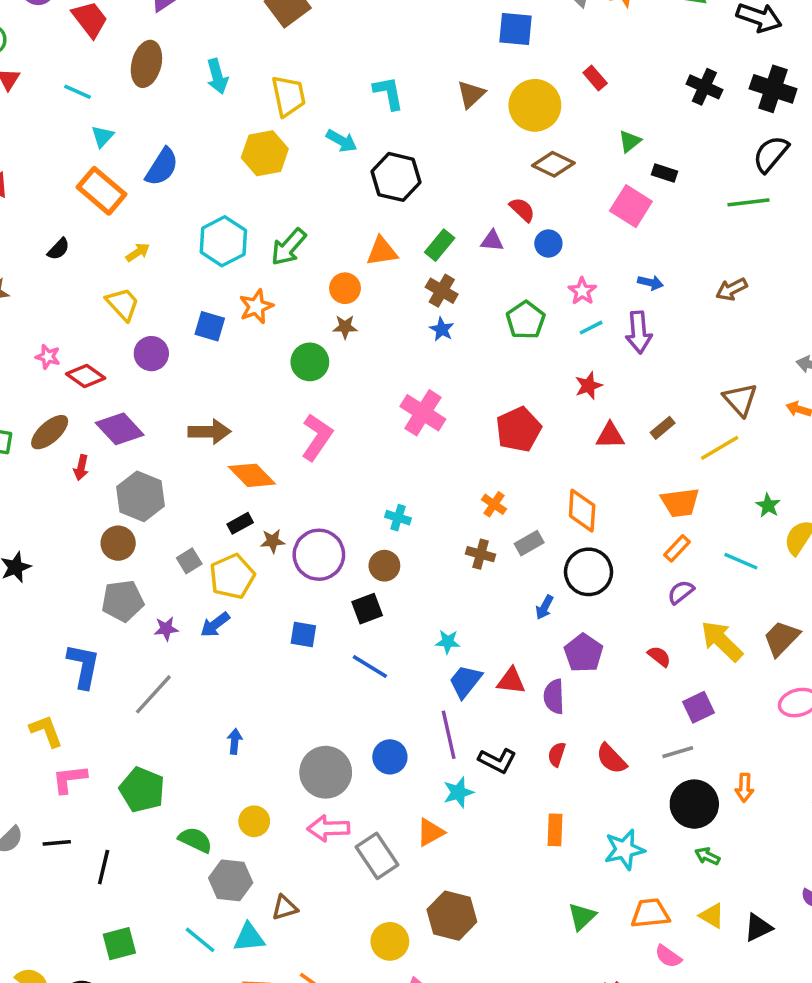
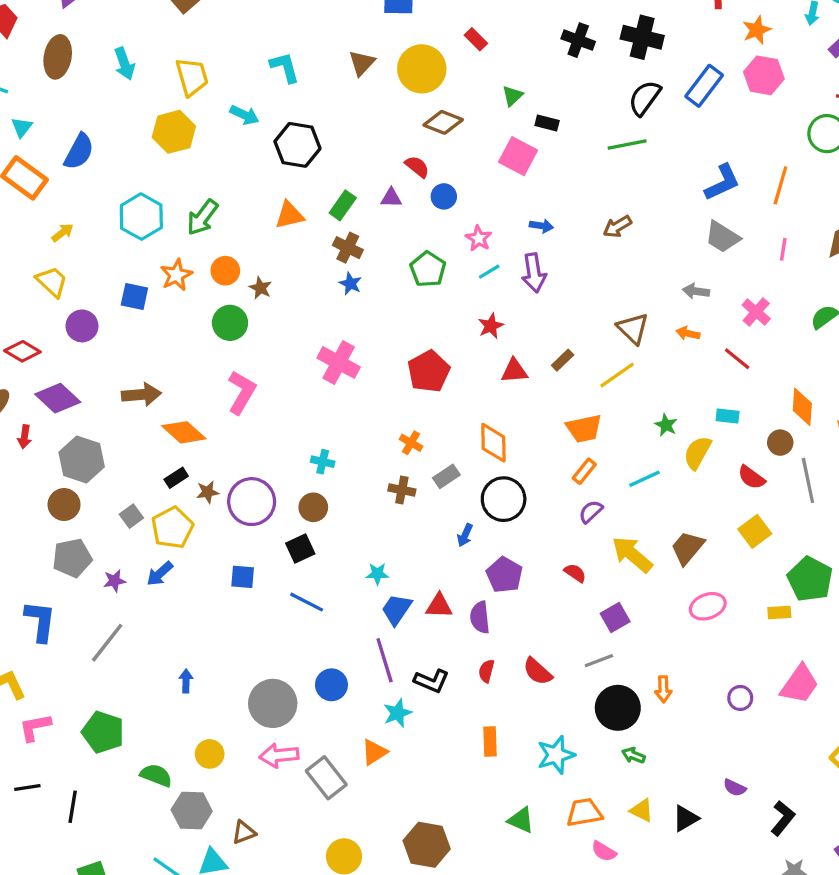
orange circle: (345, 288) -> (225, 271), moved
brown star: (345, 327) -> (260, 288), turned 30
cyan line: (741, 561) -> (644, 479), turned -44
brown hexagon: (452, 916) -> (427, 845), moved
green triangle: (582, 917) -> (521, 820), turned -48

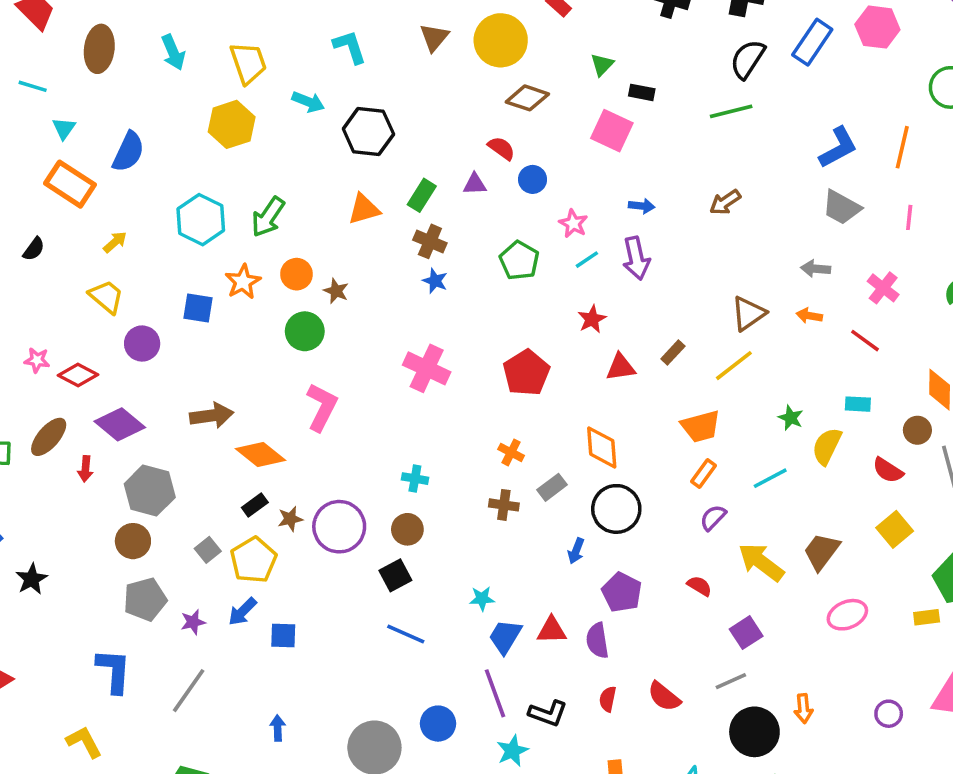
brown triangle: (633, 329) -> (748, 313), turned 44
blue square: (243, 577) -> (283, 635), moved

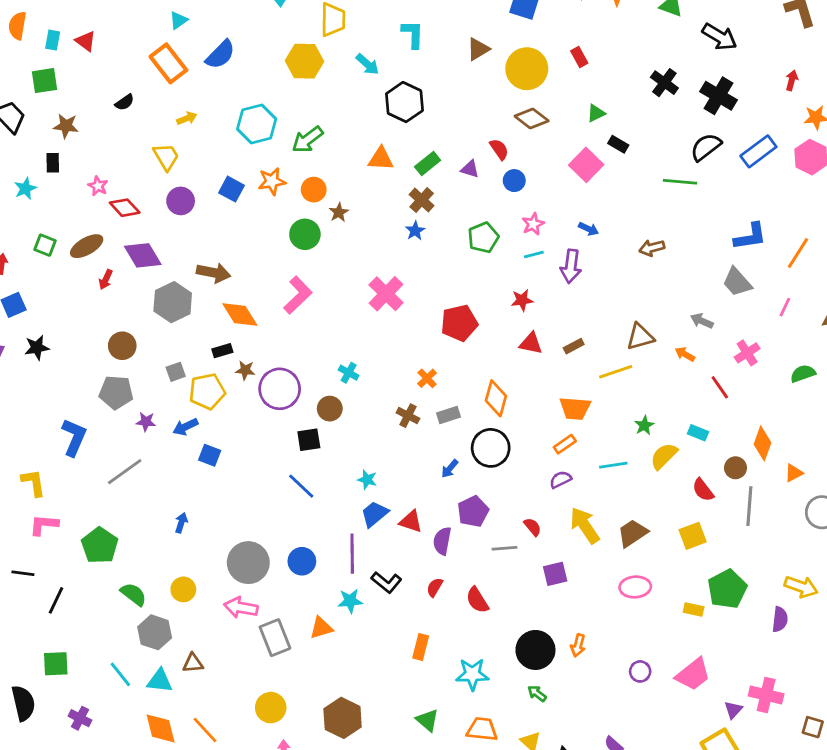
gray hexagon: (150, 491) -> (173, 302), moved
gray line: (731, 681) -> (505, 548), moved

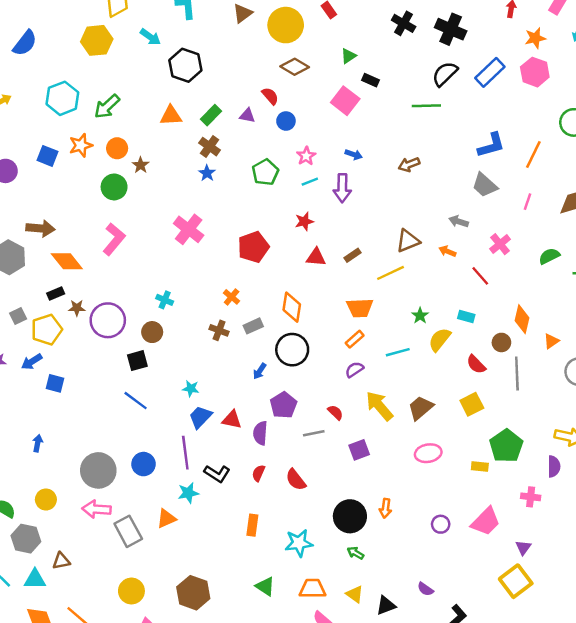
pink cross: (766, 695) -> (531, 497), moved, size x0.7

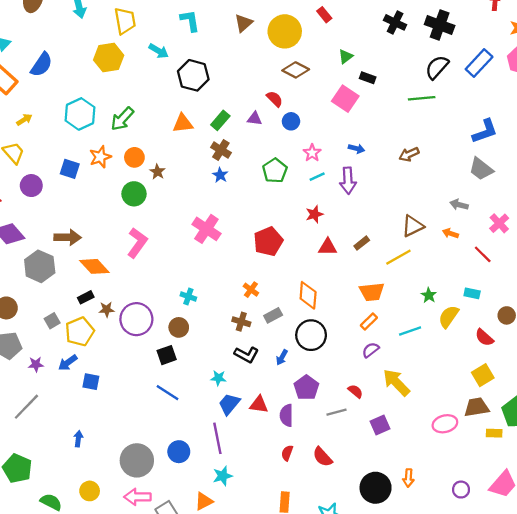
brown trapezoid: (421, 408) -> (477, 407), moved, turned 35
black L-shape: (217, 474) -> (246, 355), moved

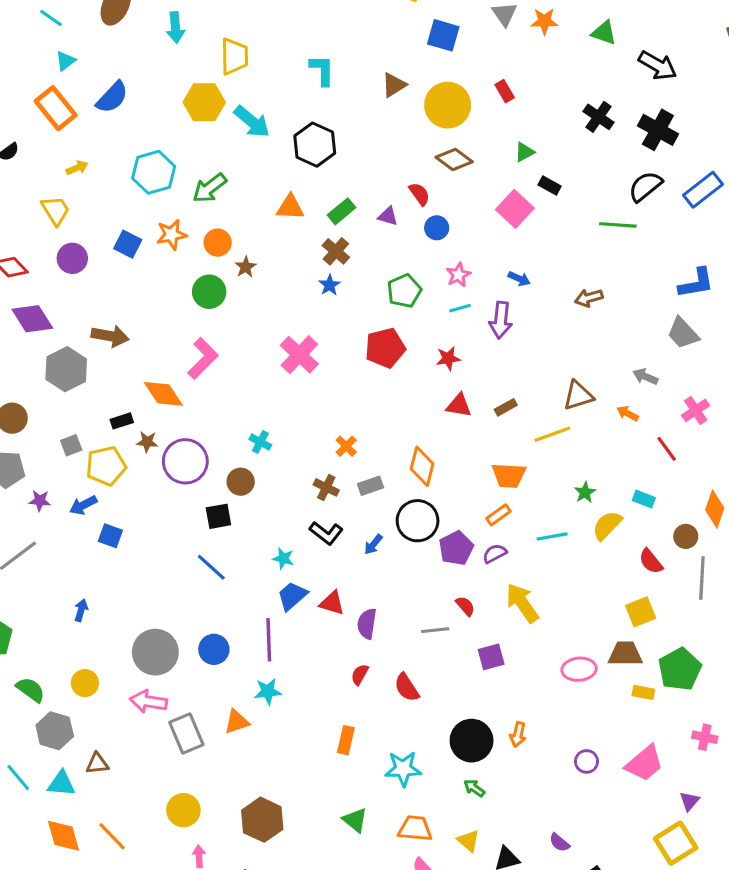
cyan arrow: (159, 51) -> (252, 122), moved, size x1.4
red pentagon: (268, 241) -> (385, 348), moved
orange diamond: (94, 266) -> (163, 394), moved
purple pentagon: (306, 388) -> (456, 548), moved

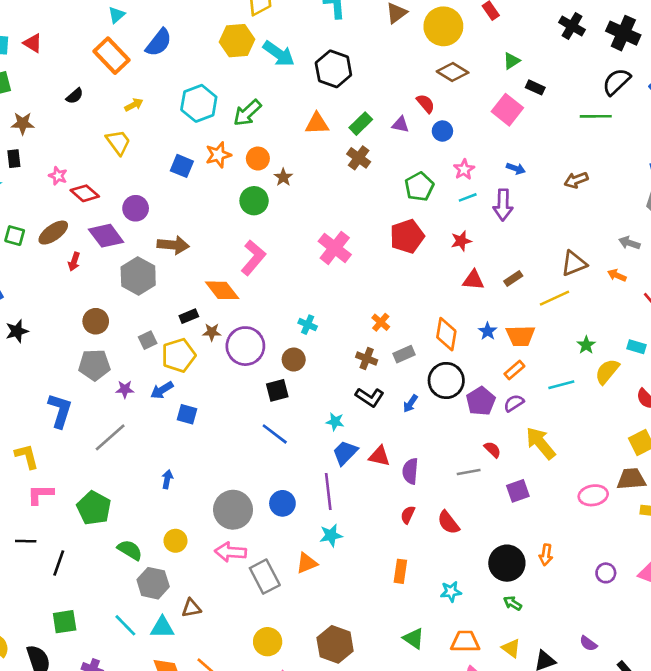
purple circle: (72, 258) -> (136, 208), moved
blue star: (330, 285) -> (488, 331), moved
cyan star: (403, 769) -> (451, 592), size x0.7

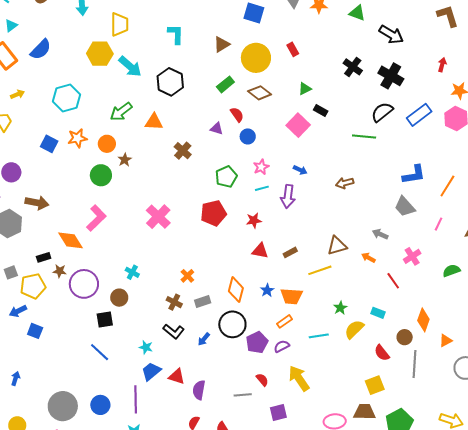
green arrow: (247, 113) -> (121, 112), moved
green rectangle: (361, 124) -> (225, 84), moved

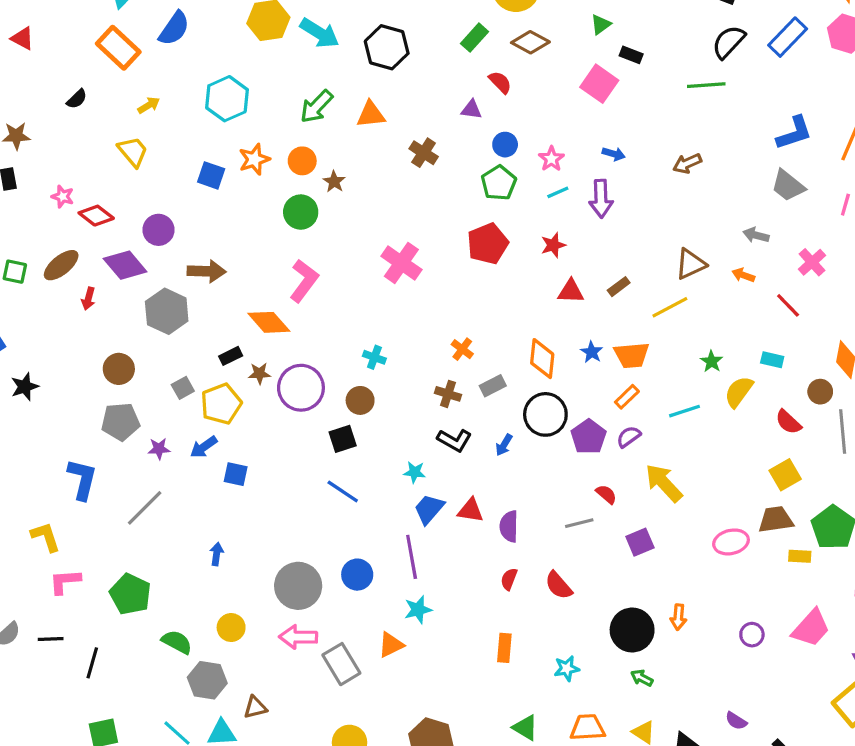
blue circle: (248, 136) -> (505, 145), moved

